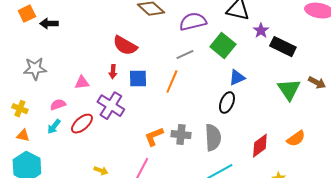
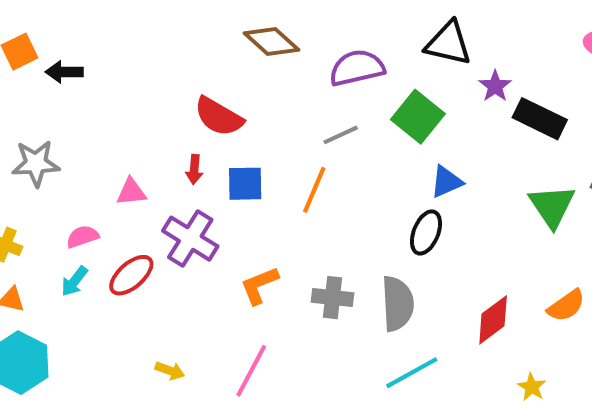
orange L-shape: (154, 137) -> (259, 285), moved

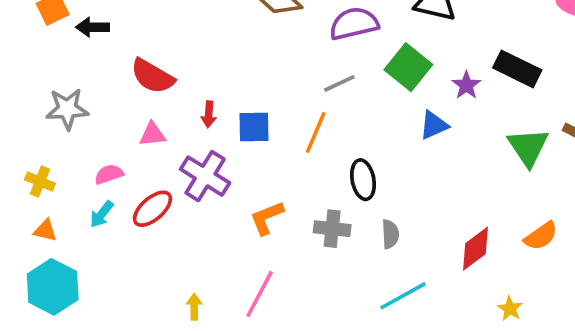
purple star: (495, 86) -> (466, 85), moved
red semicircle: (219, 117) -> (152, 76), moved
black ellipse: (426, 232) -> (363, 180), moved, turned -33
gray semicircle: (398, 304) -> (390, 234), size x0.6
yellow arrow: (170, 371) -> (194, 307), moved, turned -110

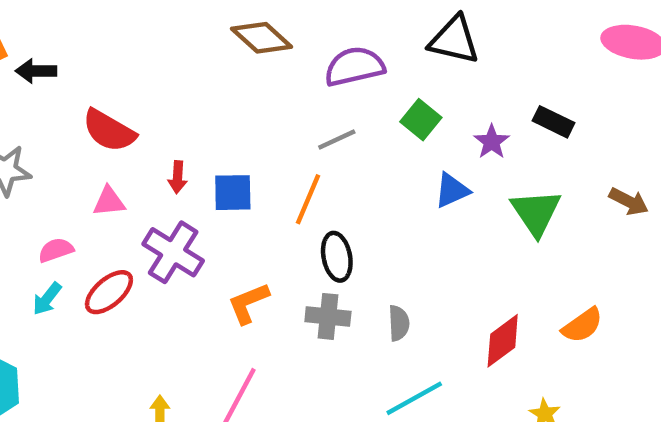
green square: (408, 67) -> (421, 120), size x0.7
black rectangle: (517, 69) -> (554, 122), size x0.7
green triangle: (528, 147) -> (536, 213), moved
black ellipse: (363, 180) -> (337, 257), moved

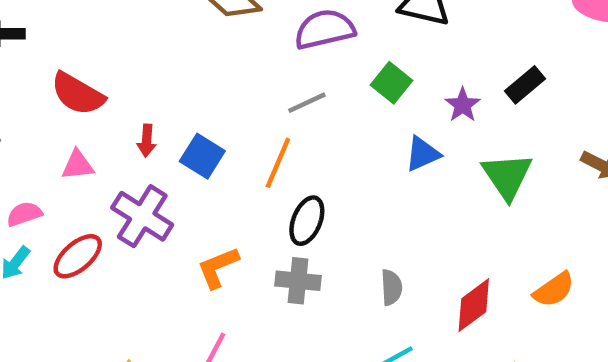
black rectangle: (554, 122) -> (525, 85), turned -66
blue square: (233, 193) -> (202, 156), turned 33
black ellipse: (337, 257) -> (307, 221), turned 33
gray semicircle: (399, 323) -> (391, 287), moved

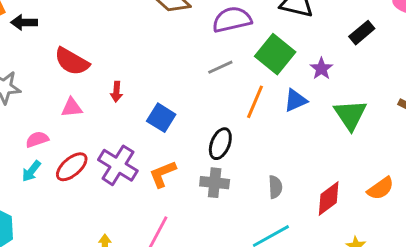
green square: (391, 83) -> (275, 54), size x1.5
black rectangle: (525, 85) -> (362, 33), moved
blue square: (202, 156) -> (161, 118), moved
orange line: (278, 163) -> (255, 102), moved
purple cross: (142, 216) -> (118, 165), moved

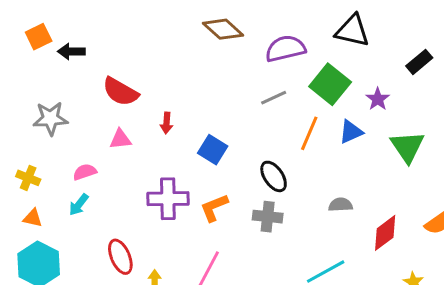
black ellipse: (220, 144) -> (274, 176), turned -56
purple cross: (118, 165) -> (168, 199), turned -33
red ellipse: (72, 167) -> (120, 257), moved, turned -72
gray semicircle: (275, 187) -> (340, 205), moved, turned -90

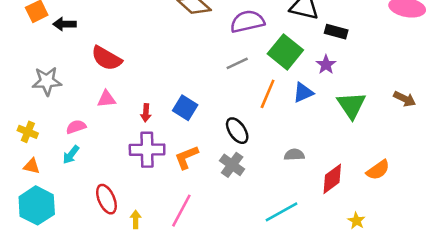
black rectangle: (419, 62) -> (336, 32), moved, turned 55
red arrow: (166, 123) -> (146, 113), moved
gray cross: (268, 217) -> (232, 165), turned 30

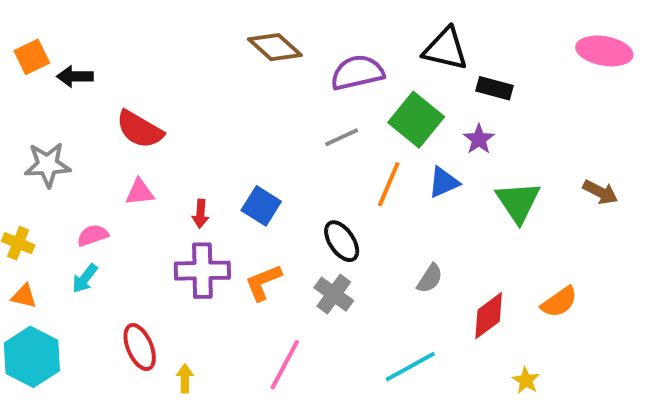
gray semicircle: (294, 155) -> (430, 278), turned 126
pink line: (181, 211) -> (285, 365), moved

